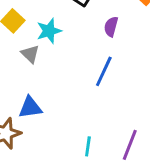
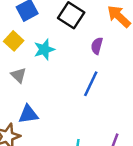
gray triangle: (30, 54) -> (19, 75), moved

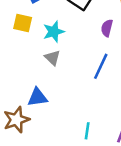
yellow square: (14, 41) -> (23, 23), turned -30
gray triangle: (19, 75) -> (52, 58), moved

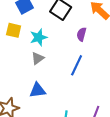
gray triangle: (52, 58) -> (38, 58), turned 40
blue triangle: (38, 97) -> (38, 90), moved

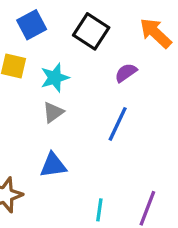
purple semicircle: (82, 34) -> (126, 73), turned 40

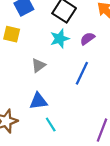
cyan star: (55, 78) -> (60, 39), moved
cyan line: (99, 210) -> (51, 125), moved, turned -40

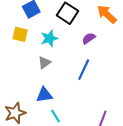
cyan star: (60, 39) -> (49, 38), moved

